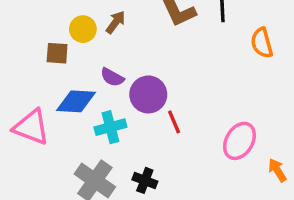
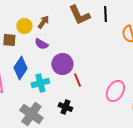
purple semicircle: (112, 77) -> (41, 44), moved
blue diamond: (76, 101) -> (20, 68), turned -60
black cross: (145, 180) -> (65, 107), moved

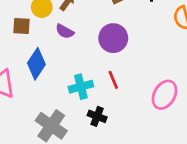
purple circle: (62, 64) -> (113, 38), moved
cyan cross: (40, 83) -> (81, 87), moved

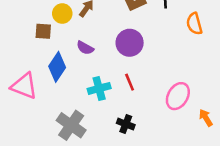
purple semicircle: (65, 31) -> (85, 48), moved
black cross: (97, 116) -> (126, 124), moved

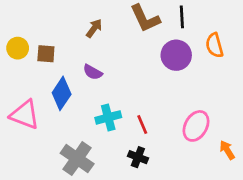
yellow circle: (62, 14) -> (18, 48), moved
purple circle: (130, 43) -> (176, 55), moved
red line: (130, 82) -> (142, 125), moved

